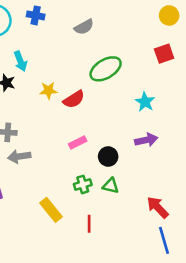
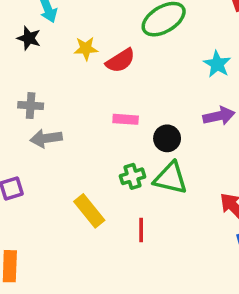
pink rectangle: (78, 143) -> (126, 119), turned 30
green triangle: (111, 186) -> (171, 178), size x1.5

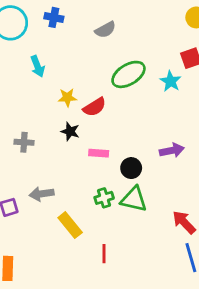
black star: (29, 38) -> (70, 131), moved
cyan star: (217, 64) -> (171, 81), moved
gray arrow: (46, 138) -> (42, 194), moved
red line: (141, 230) -> (104, 254), moved

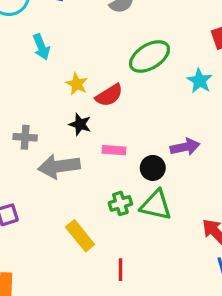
cyan star: (171, 81) -> (200, 81), moved
yellow star: (67, 98) -> (77, 84), turned 30
purple arrow: (172, 150) -> (185, 147), moved
gray arrow: (42, 194) -> (59, 166), moved, size x1.4

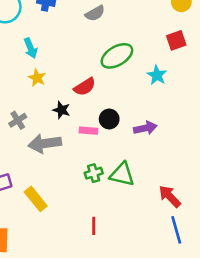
yellow star: (77, 84) -> (37, 78), moved
gray cross: (25, 137) -> (18, 120), turned -36
black circle: (153, 168) -> (109, 119), moved
yellow rectangle: (80, 236) -> (36, 199), moved

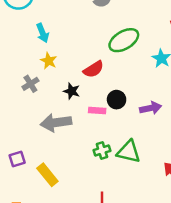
gray cross: (18, 120) -> (30, 84), moved

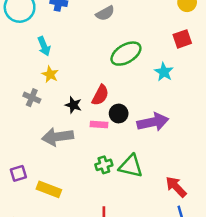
red semicircle: (93, 69) -> (100, 95), moved, turned -30
gray cross: (30, 84) -> (32, 98), turned -35
purple arrow: (150, 108) -> (153, 122), size x1.4
yellow rectangle: (47, 175) -> (49, 189), turned -30

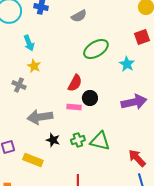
black star: (73, 105) -> (53, 140), moved
purple arrow: (153, 122) -> (134, 102), moved

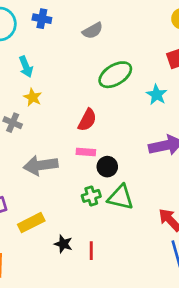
black circle: (90, 98) -> (107, 167), moved
black star: (53, 140) -> (63, 244), moved
yellow rectangle: (33, 160) -> (31, 223), turned -48

